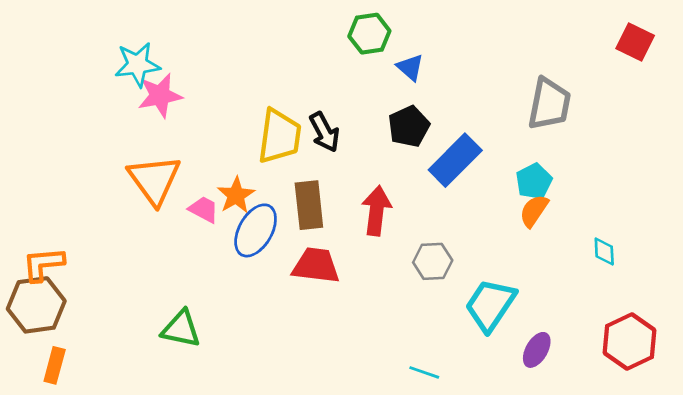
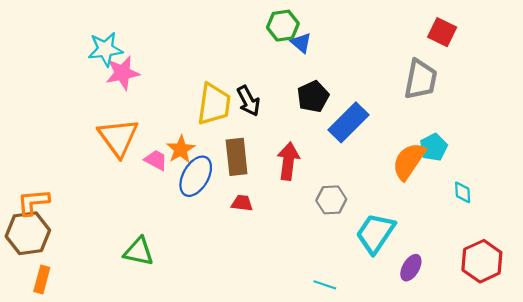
red square: (635, 42) -> (442, 32), moved
blue triangle: (410, 67) -> (301, 43), moved
cyan pentagon: (534, 181) -> (434, 147), moved
orange semicircle: (534, 211) -> (409, 161), size x1.5
red trapezoid: (316, 266) -> (242, 203), size x0.6

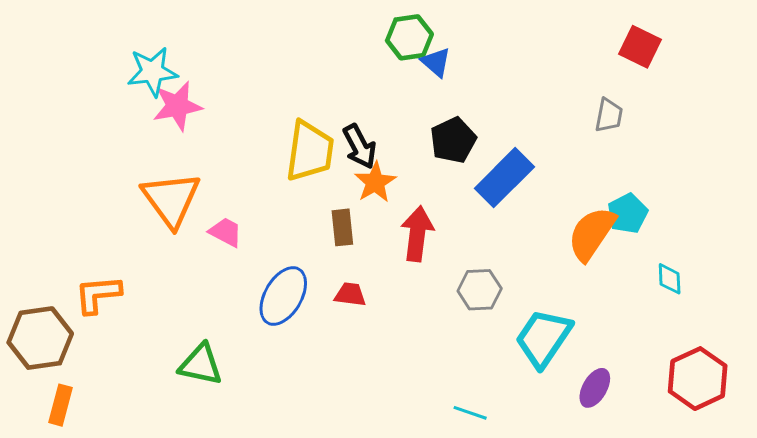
gray trapezoid: (421, 79) -> (609, 115), size x0.6
orange star: (181, 149) -> (375, 182), moved
brown rectangle: (237, 157) -> (342, 227), size x0.7
blue ellipse: (196, 176) -> (283, 296), moved
orange L-shape: (33, 202) -> (98, 294), moved

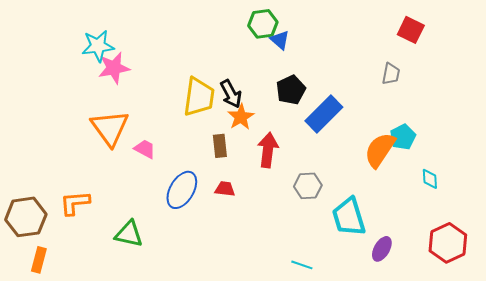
orange L-shape: (98, 294) -> (75, 203), moved
cyan trapezoid: (543, 338) -> (349, 217), turned -51

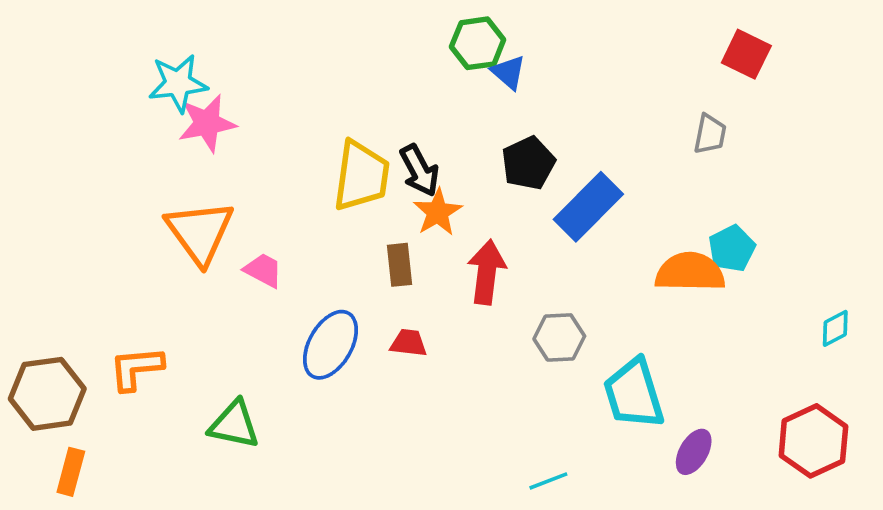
orange semicircle: (380, 150) -> (690, 272), turned 57
cyan diamond: (430, 179) -> (835, 328), moved, turned 65
cyan line: (302, 265) -> (548, 481), turned -40

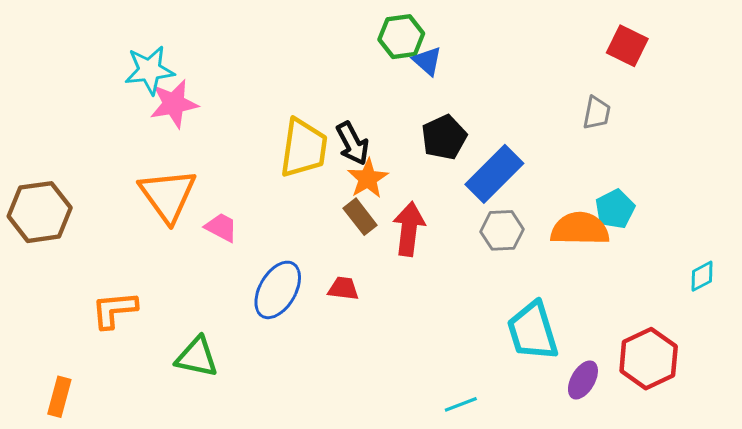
brown rectangle: (399, 265) -> (360, 217), moved, turned -32
gray hexagon: (559, 337) -> (502, 230), moved
brown hexagon: (47, 394) -> (40, 212), moved
red hexagon: (813, 441) -> (649, 359), moved

